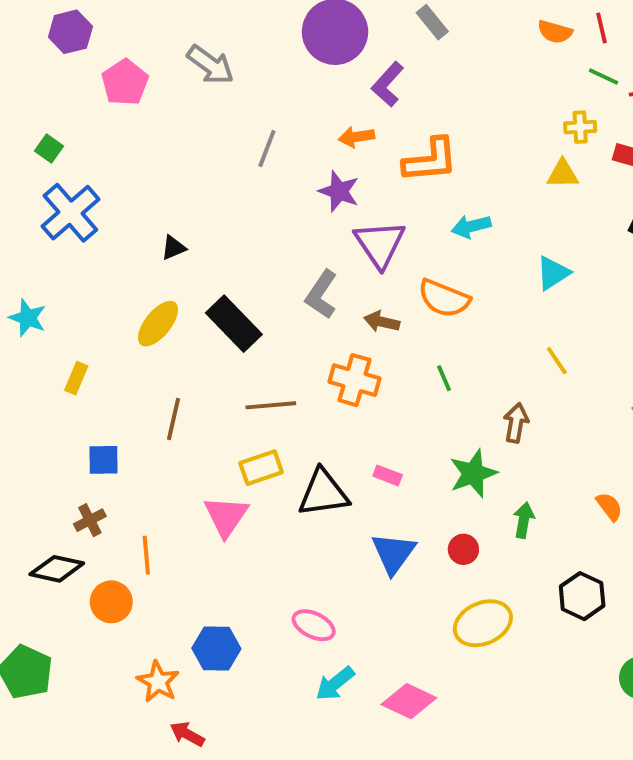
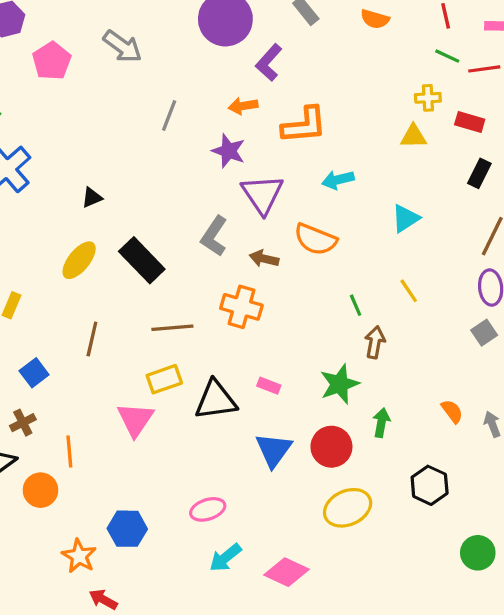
orange semicircle: (555, 32) -> (375, 19), moved
green line: (444, 378) -> (356, 305), moved
blue square: (103, 460) -> (34, 373), turned -36
red circle: (463, 549) -> (331, 447), size x1.6
pink ellipse: (314, 625) -> (208, 509), turned -44

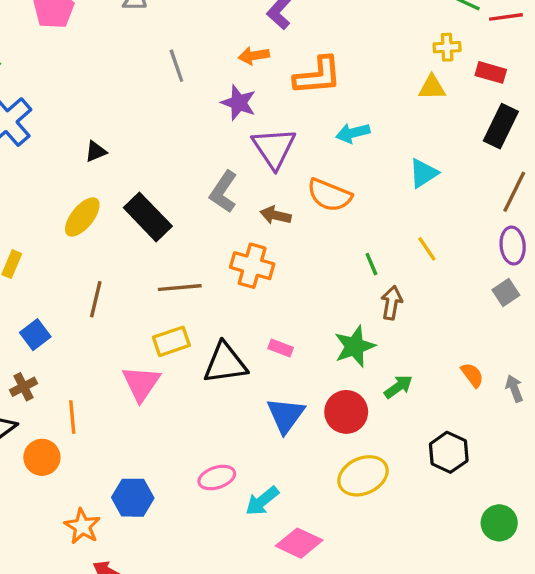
gray line: (169, 116) -> (176, 66), turned -40
black rectangle: (479, 173) -> (501, 126), size x1.4
green arrow: (381, 423) -> (398, 387), turned 44
cyan arrow: (225, 558) -> (262, 501), moved

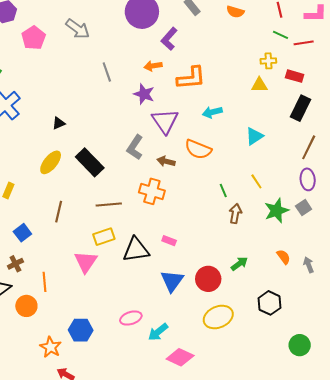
green star: (355, 346) -> (276, 211), moved

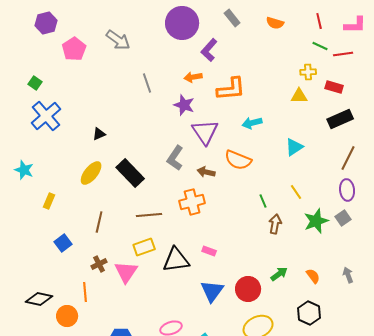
black rectangle: (301, 108) -> (340, 119), turned 40
orange cross: (152, 191) -> (192, 202), turned -30
orange semicircle: (284, 257) -> (313, 276), moved
brown cross: (15, 264) -> (99, 264), moved

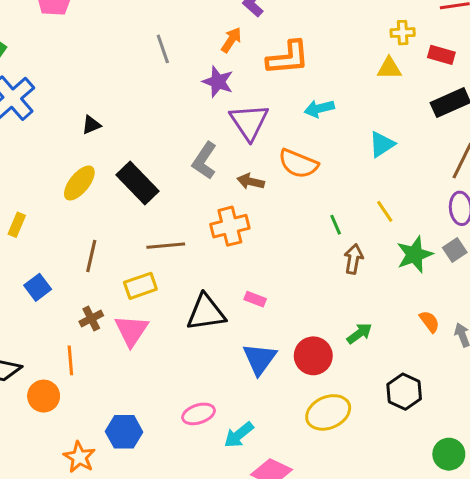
orange arrow: (193, 77) -> (231, 40), turned 132
yellow rectangle: (144, 247) -> (140, 286), moved
orange semicircle: (313, 276) -> (429, 322), moved

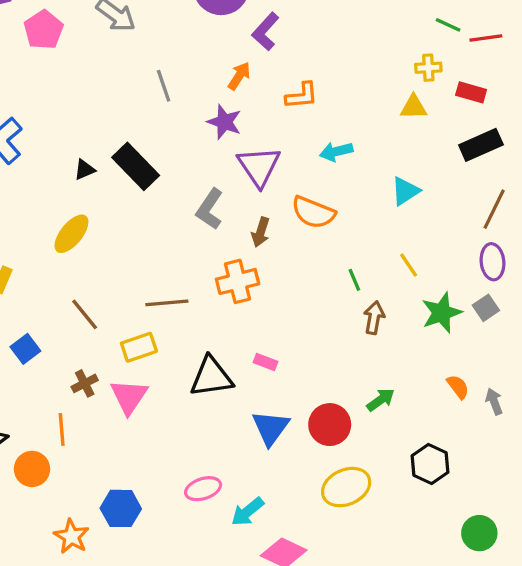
orange L-shape: (288, 58) -> (302, 96), size x0.7
brown arrow: (251, 182) -> (261, 232), turned -85
black rectangle: (137, 183) -> (136, 166), moved
brown line: (91, 256) -> (85, 314), turned -52

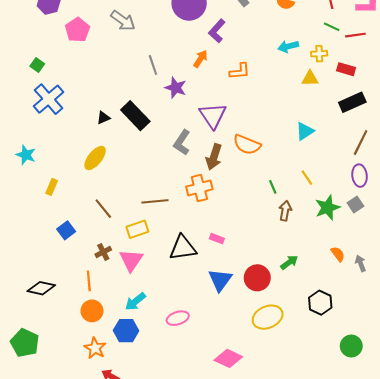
purple star: (224, 122) -> (176, 88), moved
cyan arrow: (336, 152) -> (288, 46), moved
brown arrow: (261, 232) -> (214, 157), size x1.4
orange circle: (32, 469) -> (92, 311), moved
cyan arrow: (247, 512) -> (135, 302), moved

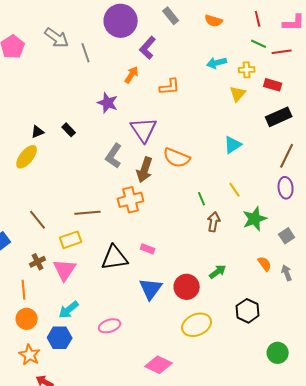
gray line: (153, 65) -> (86, 53), moved
yellow triangle: (310, 78) -> (238, 94), turned -48
black rectangle: (135, 116) -> (69, 130), size x0.5
yellow ellipse: (95, 158) -> (27, 157), moved
gray square: (355, 204) -> (287, 236), moved

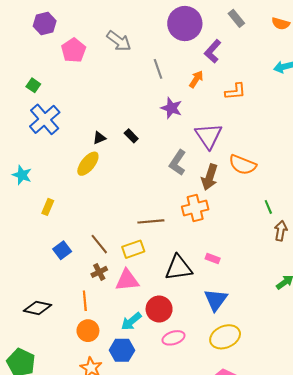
gray line: (86, 53) -> (158, 69), moved
brown line: (38, 220) -> (99, 244), moved
pink triangle: (65, 270) -> (127, 280), turned 50
red circle: (187, 287) -> (159, 309), moved
yellow ellipse: (197, 325) -> (225, 337), moved

